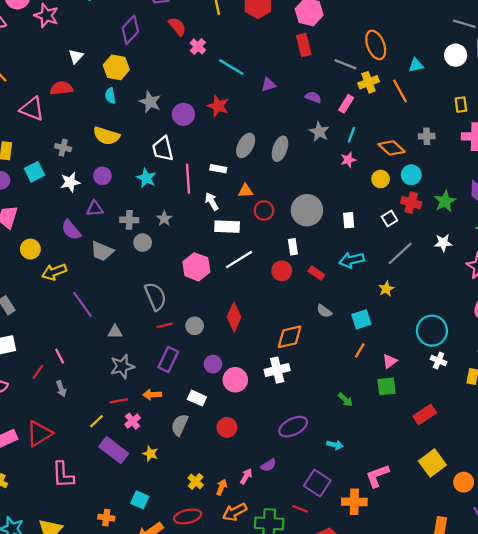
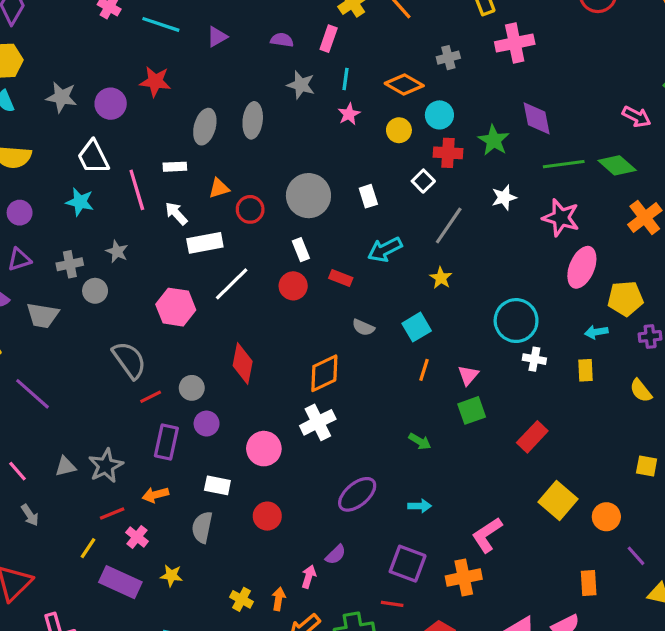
gray triangle: (115, 332) -> (65, 466), moved
purple circle: (213, 364) -> (207, 424), moved

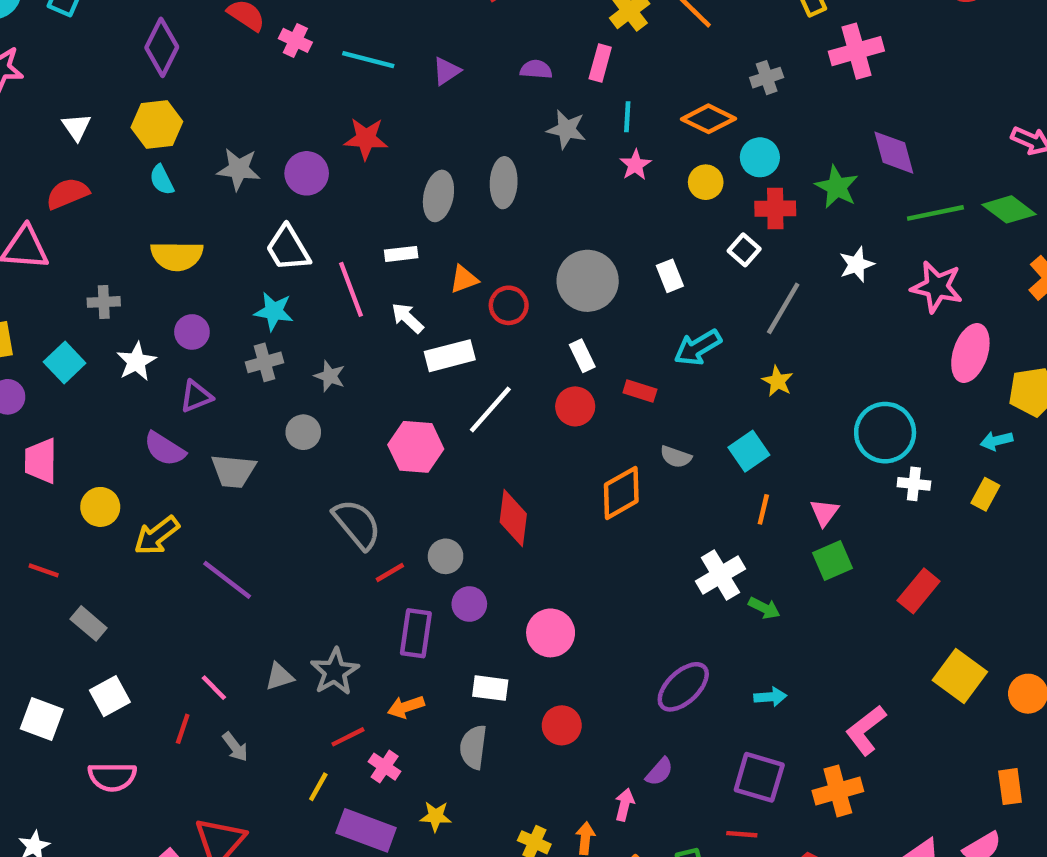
gray cross: (70, 264) -> (264, 362), moved
yellow rectangle: (586, 370) -> (985, 494), turned 35
orange diamond: (324, 373) -> (621, 493), moved
white cross: (318, 422) -> (720, 575), moved

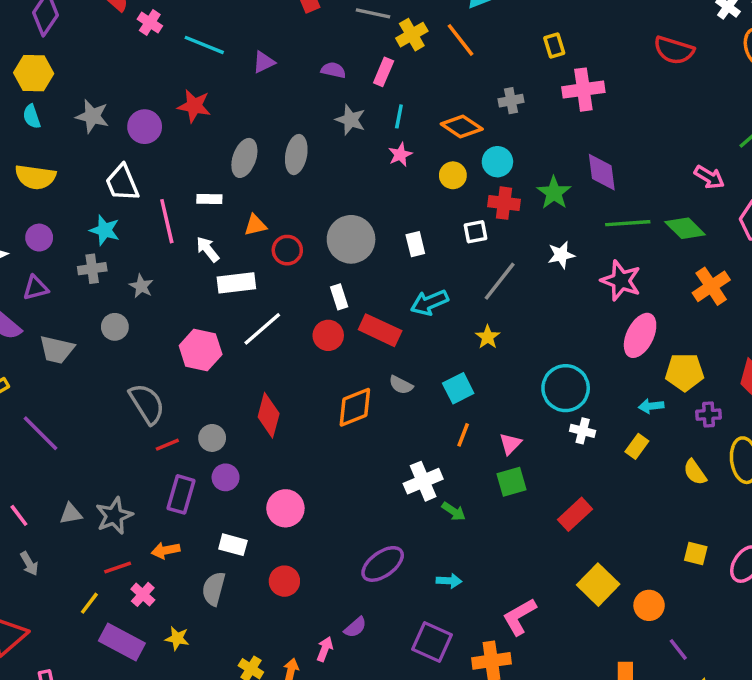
white square: (744, 250) -> (476, 232), turned 30
red rectangle: (640, 391) -> (380, 330), size x1.6

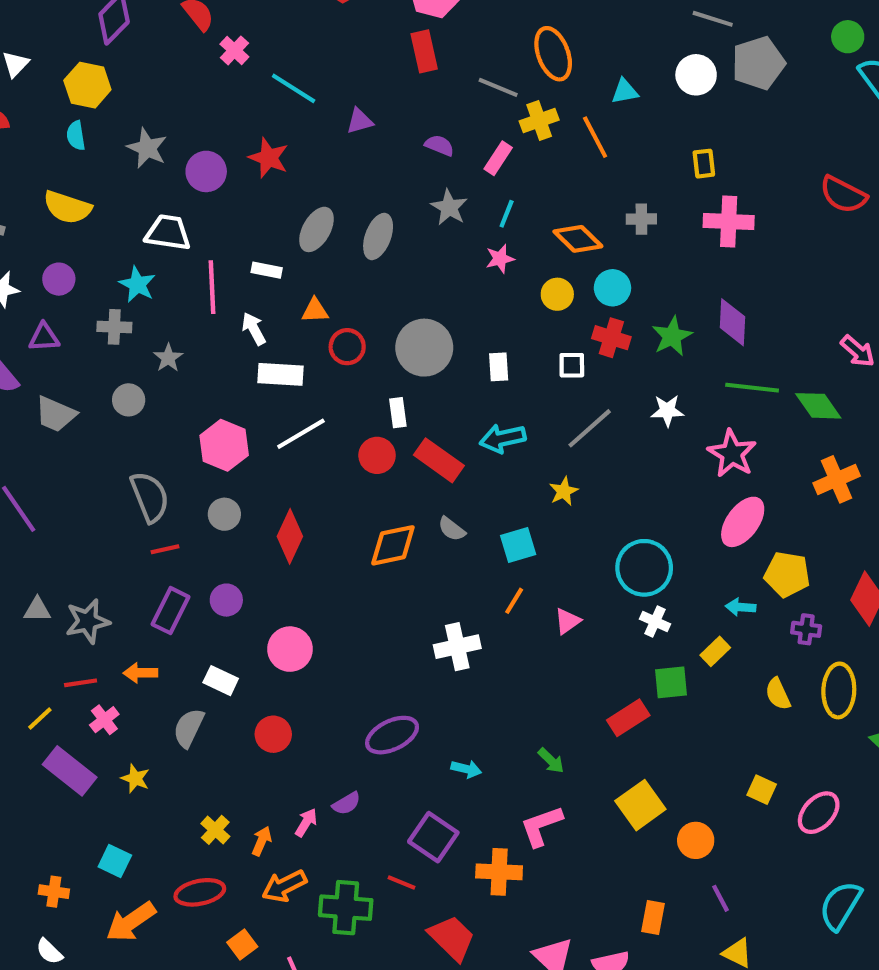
white trapezoid: (122, 183) -> (168, 233), turned 111
gray circle: (212, 438) -> (224, 514), moved
green square: (512, 482) -> (671, 682), moved
green arrow: (454, 511) -> (551, 761), moved

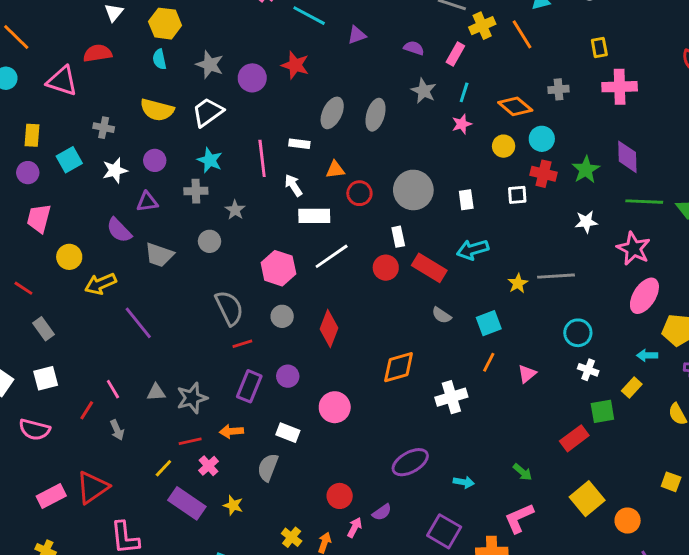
white trapezoid: (168, 233) -> (208, 112), moved, turned -40
gray line: (590, 428) -> (556, 276), moved, turned 42
orange diamond: (393, 545) -> (399, 367), moved
cyan circle: (644, 568) -> (578, 333), size x0.7
red circle: (273, 734) -> (340, 496), moved

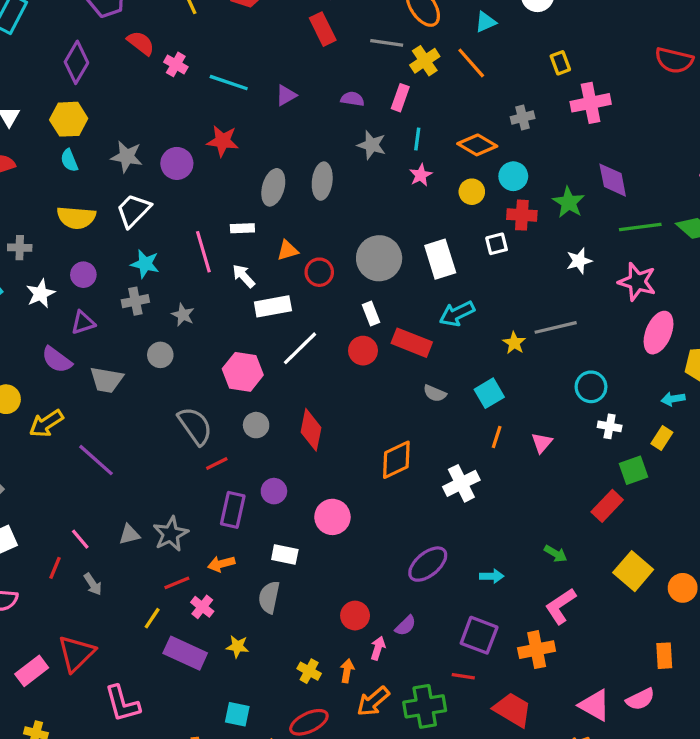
white rectangle: (466, 200) -> (440, 259), size x1.6

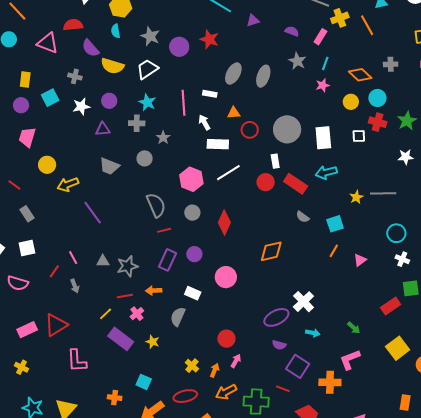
purple semicircle: (57, 360) -> (90, 48), moved
white cross: (461, 483) -> (303, 302), moved, turned -30
purple semicircle: (406, 626) -> (279, 345), moved, turned 48

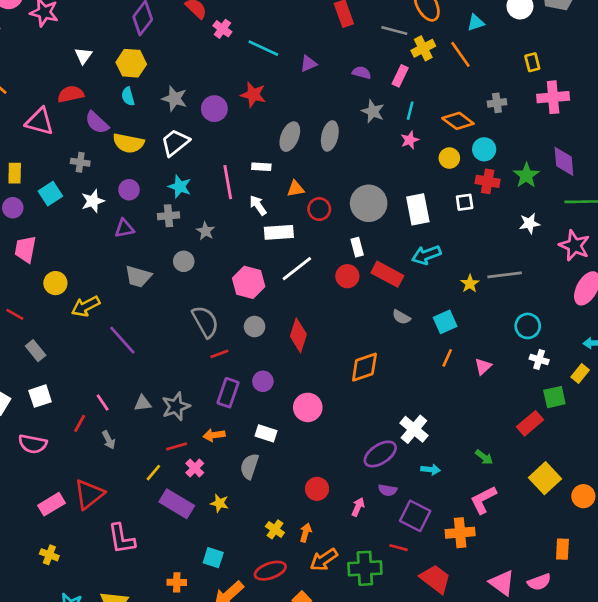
pink arrow: (236, 361) -> (358, 507), moved

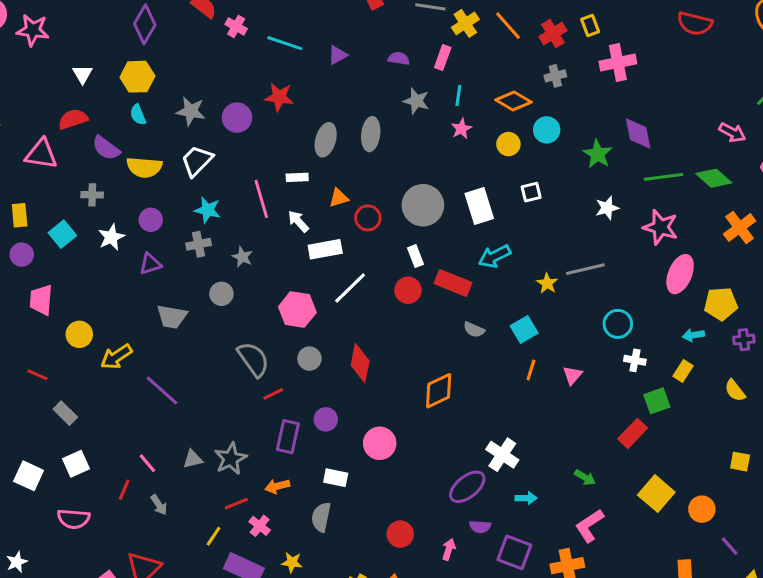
red cross: (488, 181) -> (553, 34), moved, turned -35

